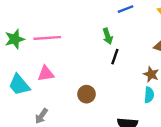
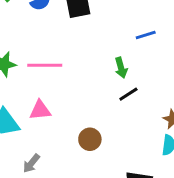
black line: (115, 57) -> (128, 94), turned 35

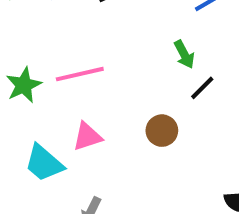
brown circle: (90, 139) -> (162, 131), moved

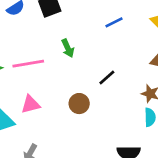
green arrow: (184, 54) -> (68, 48), moved

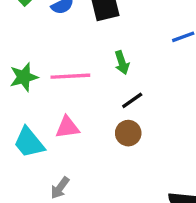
black line: (107, 77) -> (132, 100), moved

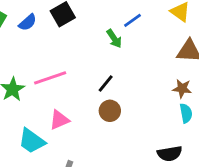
green arrow: (122, 63) -> (114, 39), moved

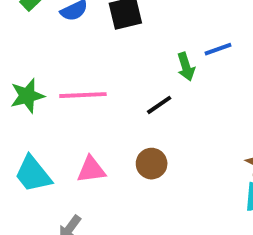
black line: (106, 83) -> (159, 105), moved
pink triangle: (59, 120) -> (91, 170), moved

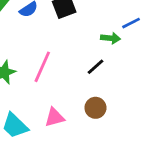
green arrow: (186, 67) -> (111, 38), turned -60
pink line: (83, 95) -> (42, 67), turned -56

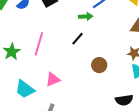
brown circle: (95, 108) -> (99, 65), moved

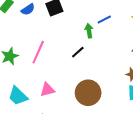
green arrow: (86, 16) -> (89, 31), turned -104
brown circle: (99, 65) -> (88, 93), moved, size x1.6

